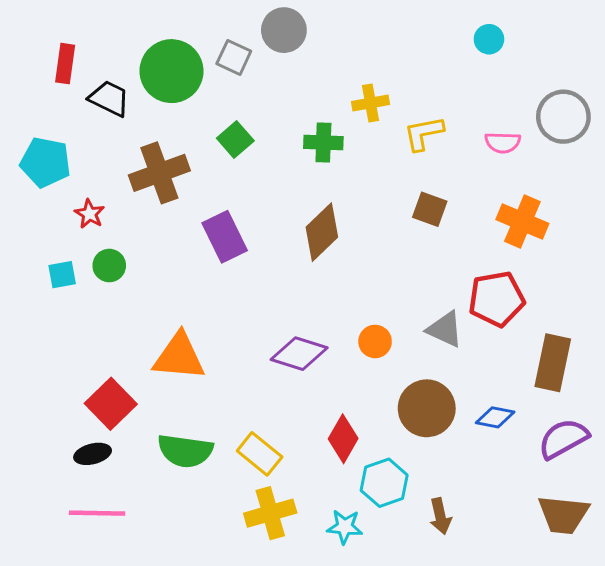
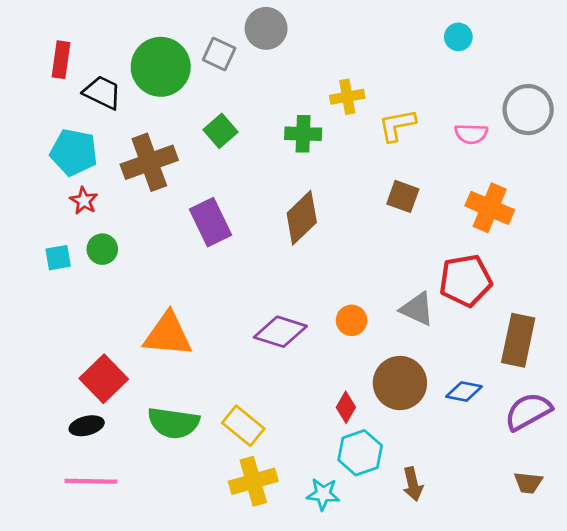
cyan pentagon: (45, 162) -> (74, 152), moved
red diamond: (343, 439) -> (346, 407), moved, size x0.7
brown trapezoid: (563, 515) -> (528, 483), size x0.6

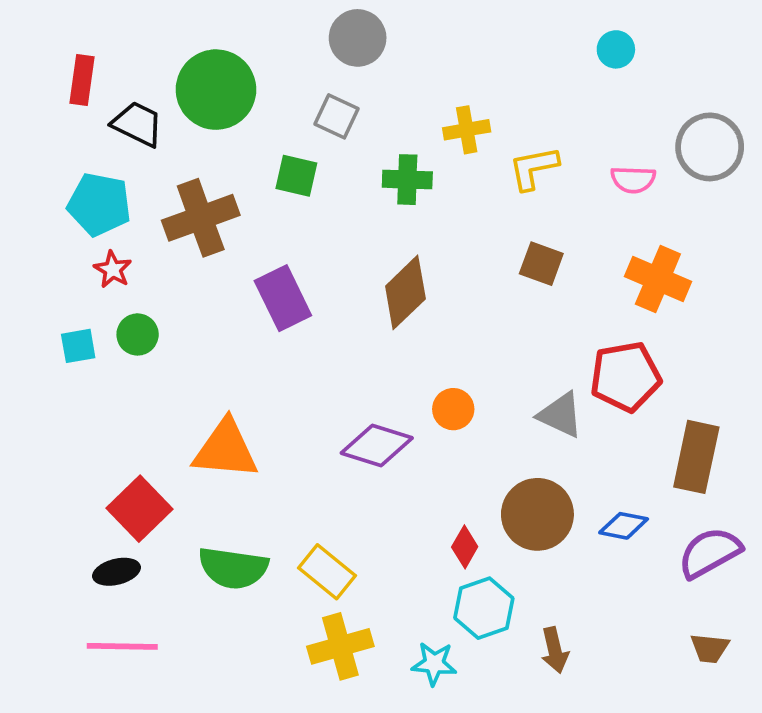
gray square: (219, 54) -> (337, 116), moved
green square: (220, 131) -> (296, 176), turned -36
orange circle: (352, 320) -> (453, 409), moved

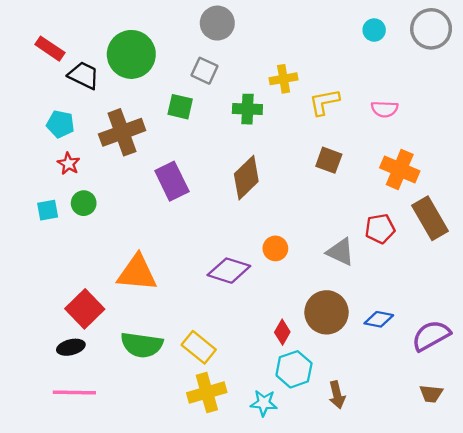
red rectangle: (82, 80) -> (50, 49), turned -64
gray circle: (710, 147) -> (431, 29), moved
cyan pentagon: (99, 204) -> (60, 124), size x0.7
red pentagon: (625, 377) -> (380, 229), size x0.7
brown rectangle: (696, 457) -> (430, 218), moved, turned -42

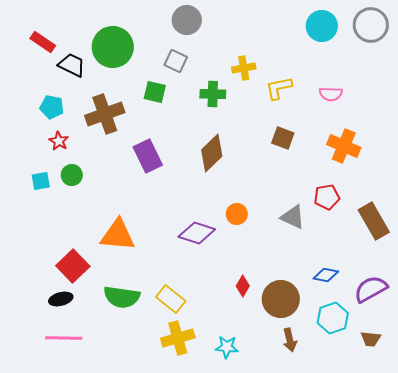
cyan circle: (374, 30) -> (322, 26), size x1.6
brown rectangle: (430, 218) -> (374, 221), moved
brown circle: (326, 312) -> (281, 299), moved
cyan hexagon: (294, 369) -> (333, 318), moved

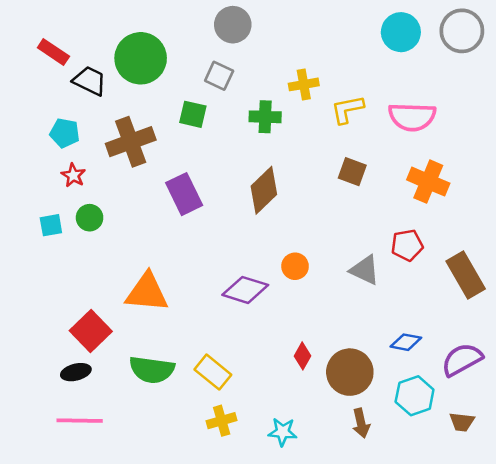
pink semicircle: (331, 94) -> (412, 117), size x1.6
yellow cross: (178, 338) -> (222, 421), size x0.7

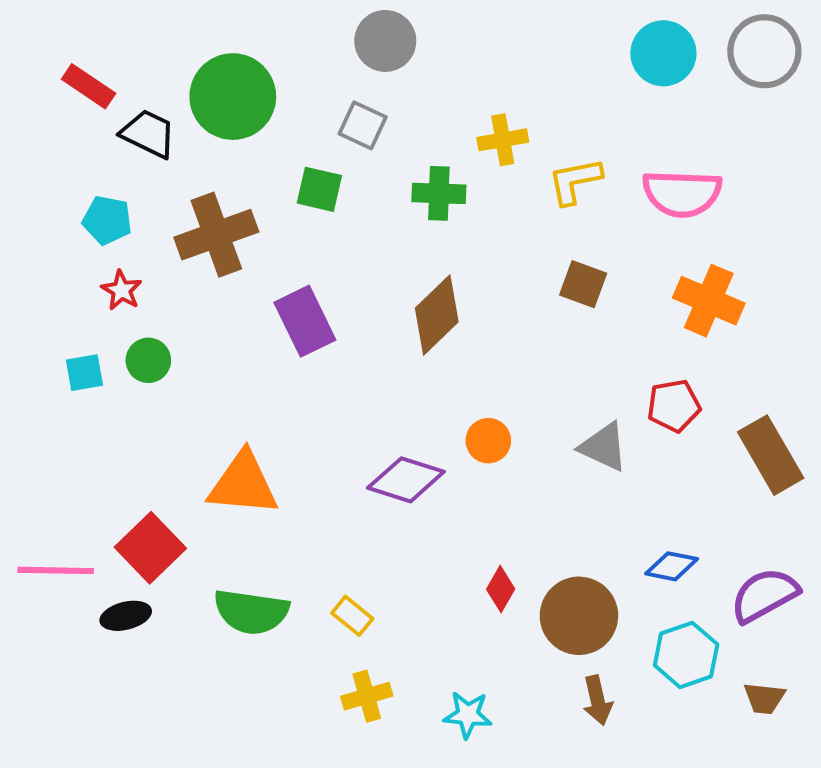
yellow rectangle: (213, 372) -> (352, 616), size x0.7
pink line: (80, 421) -> (56, 570), moved

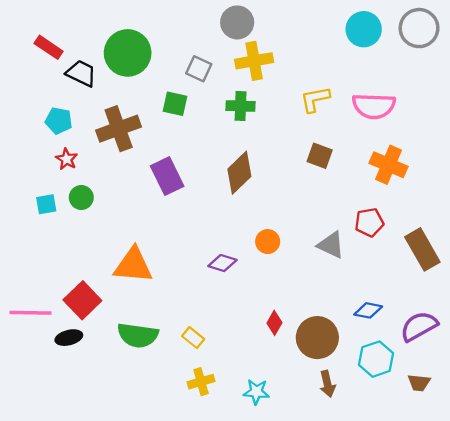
gray circle: (385, 41) -> (237, 22), moved
yellow cross: (503, 140) -> (254, 61), moved, size x1.4
purple diamond: (406, 480) -> (222, 263), size x0.7

